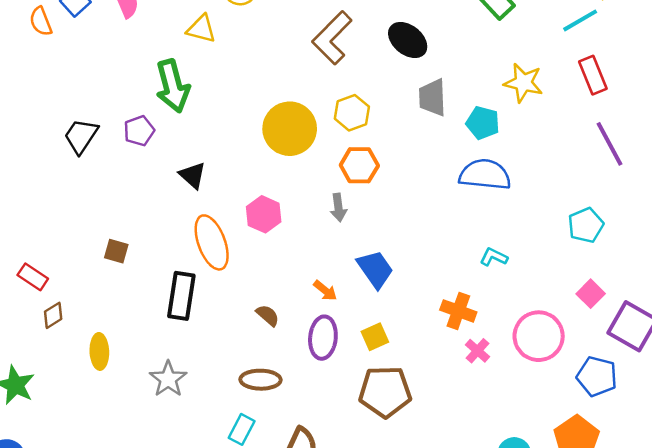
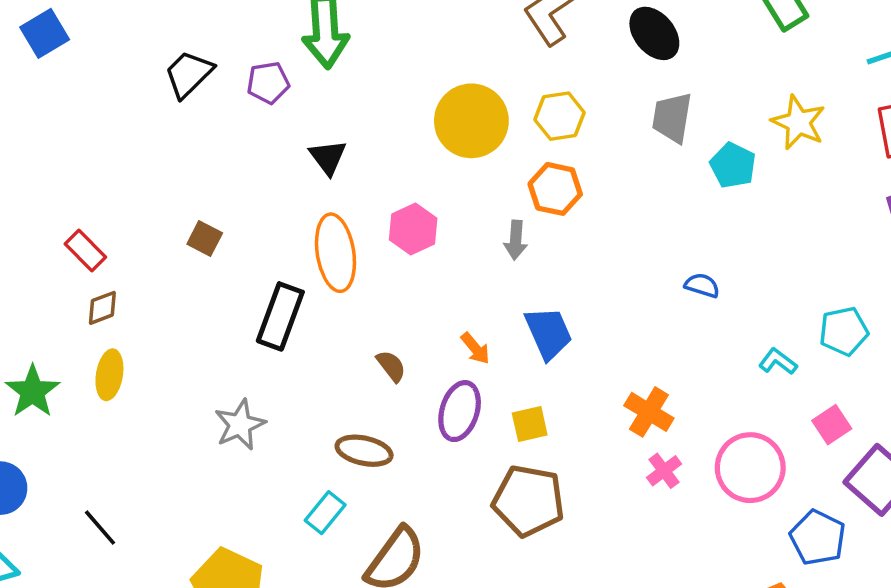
blue semicircle: (485, 175) -> (702, 285), moved, size x0.5
cyan L-shape: (494, 257) -> (778, 362), moved
yellow ellipse: (99, 351) -> (109, 375), moved

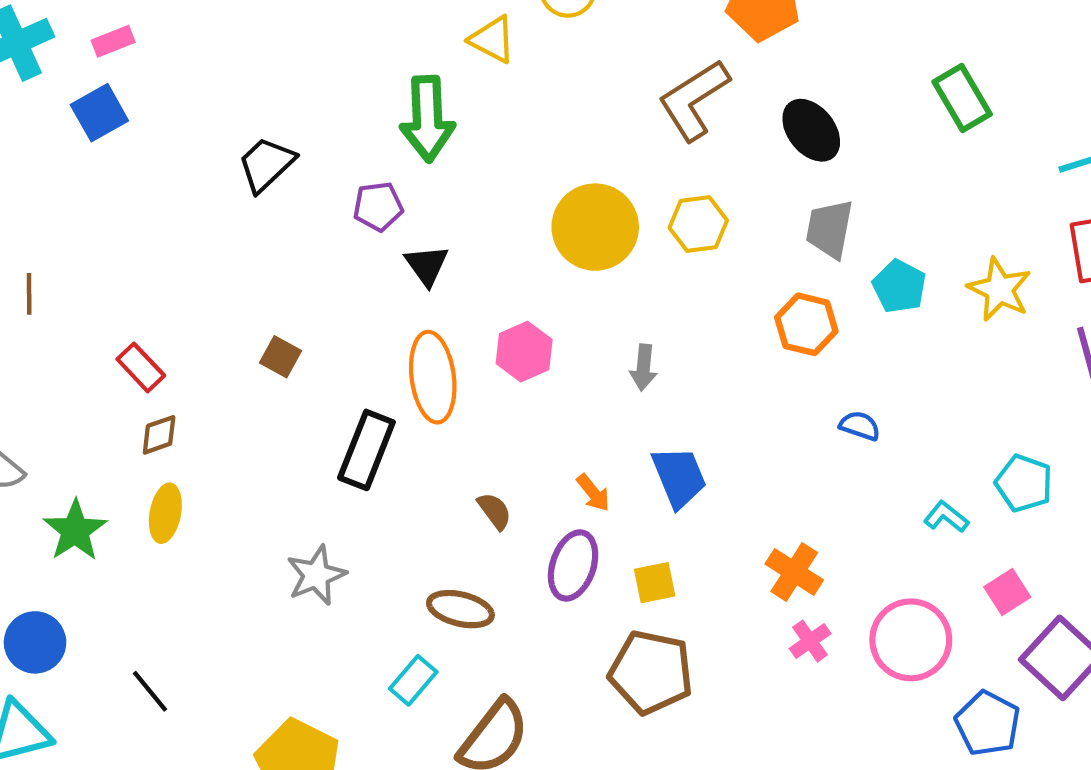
purple pentagon: (268, 83) -> (378, 206), moved
yellow star: (798, 122) -> (999, 289), moved
orange hexagon: (555, 189) -> (806, 324), moved
cyan pentagon: (844, 331) -> (1024, 483), turned 30

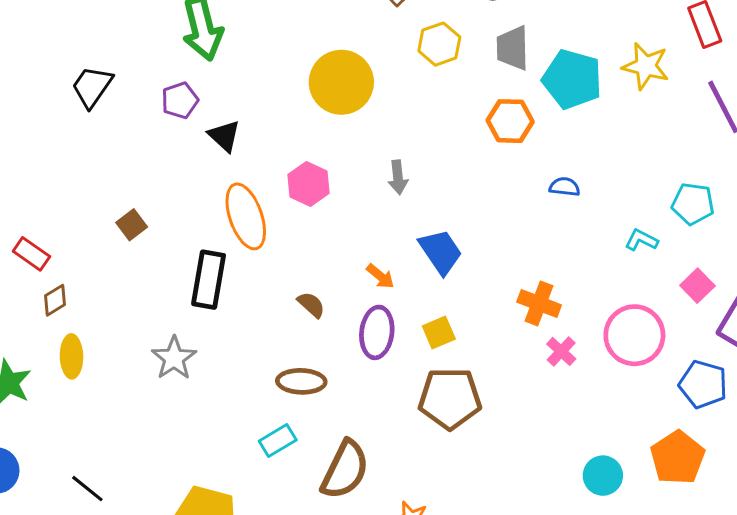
yellow hexagon: (698, 224) -> (439, 44), moved
cyan pentagon: (899, 286) -> (572, 79), size x1.5
brown square: (280, 357) -> (132, 225), turned 36
gray star: (316, 575) -> (174, 358), moved
cyan rectangle: (413, 680) -> (278, 440), turned 30

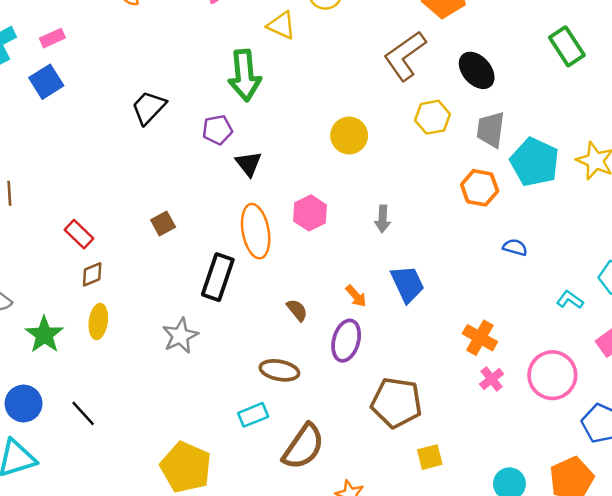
yellow circle: (341, 82) -> (349, 136), size x0.7
yellow square: (439, 333) -> (430, 457), moved
black line: (87, 489) -> (83, 413), moved

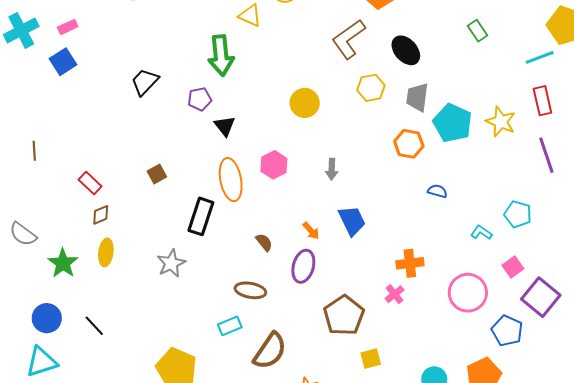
green rectangle: (567, 46) -> (478, 31), size x0.7
orange cross: (480, 338) -> (410, 263), turned -36
pink cross: (492, 379) -> (395, 294), moved
brown pentagon: (396, 403) -> (344, 315), turned 30

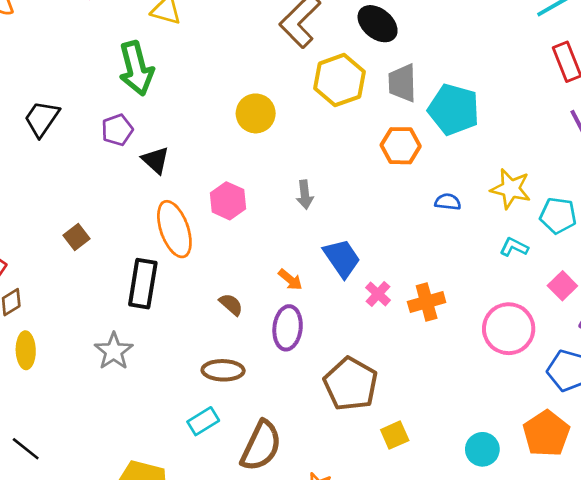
yellow hexagon: (371, 88) -> (339, 80), size x1.4
yellow star: (501, 122) -> (511, 189), moved
pink cross: (395, 294) -> (378, 294), moved

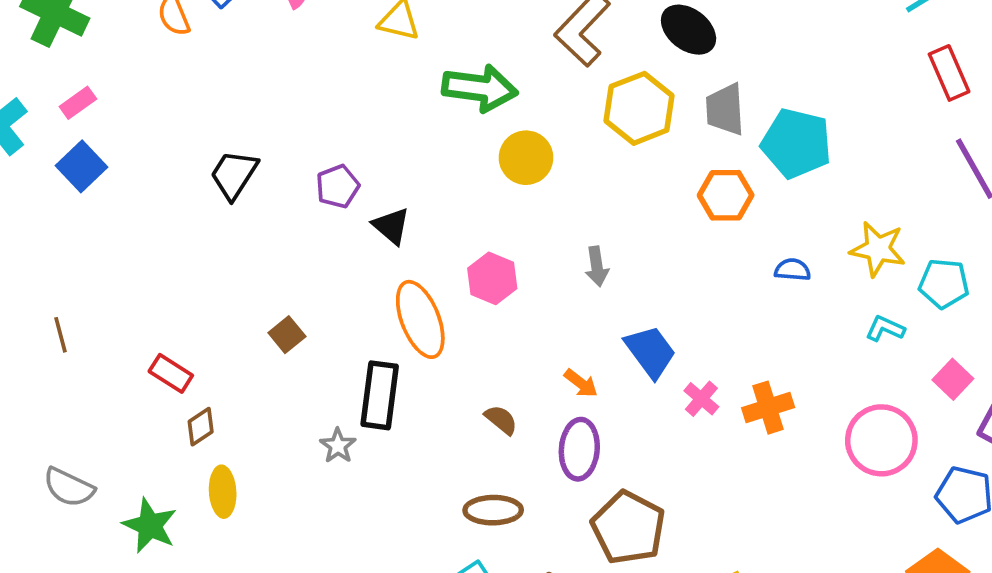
green arrow: (136, 68) -> (480, 88), moved, turned -66
gray star: (114, 351) -> (338, 446), moved, size x0.7
brown pentagon: (351, 384) -> (628, 528), moved

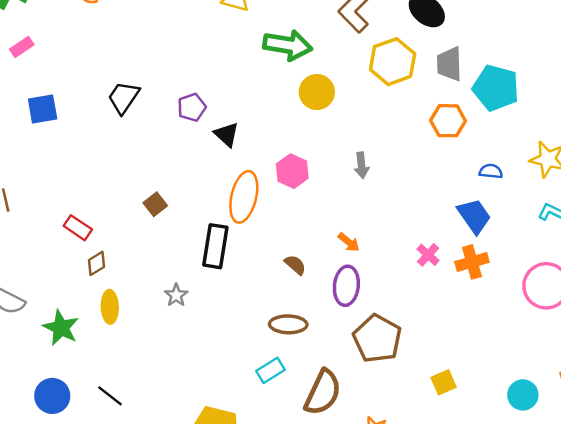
blue square: (81, 166) -> (43, 109), moved, turned 32
orange ellipse: (420, 319) -> (244, 197), turned 33
blue trapezoid: (650, 352) -> (474, 216), moved
gray star: (338, 446) -> (176, 295), moved

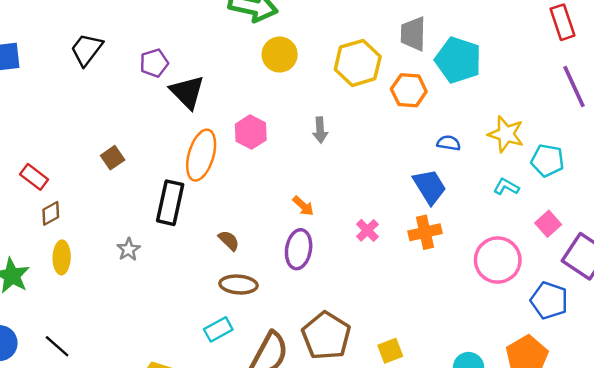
yellow hexagon: (393, 62) -> (358, 63), moved
black triangle: (227, 135) -> (187, 92), size x1.4
pink cross: (428, 255) -> (367, 230), moved
brown semicircle: (295, 265) -> (229, 240), moved
brown pentagon: (377, 339) -> (326, 336), moved

